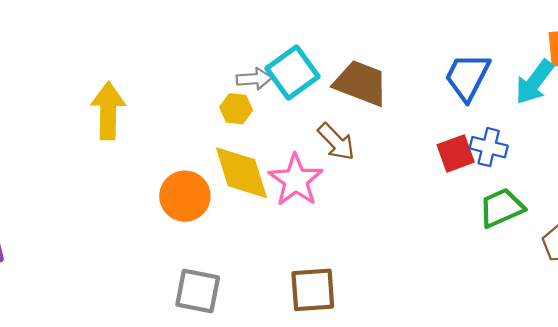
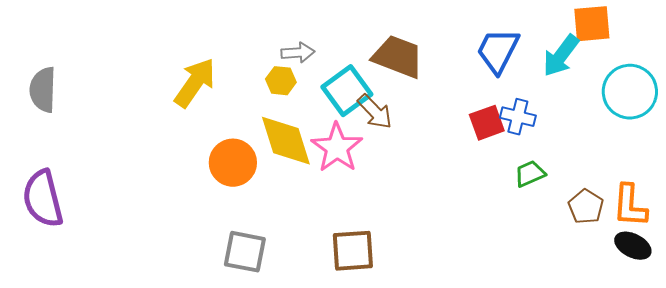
cyan square: (293, 72) -> (347, 91), moved
yellow arrow: (108, 111) -> (195, 83), moved, turned 34
green trapezoid: (501, 208) -> (530, 174), size x0.7

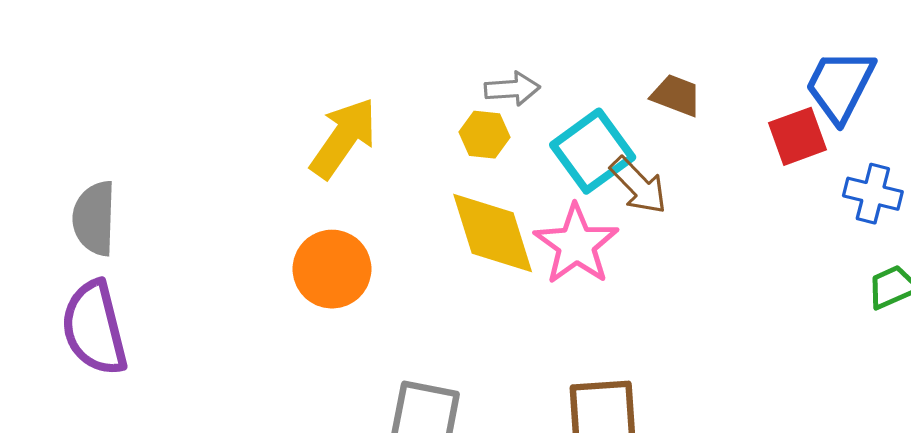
brown trapezoid: (398, 57) -> (676, 95), size x0.6
gray semicircle: (43, 90) -> (94, 218), moved
red square: (487, 123) -> (797, 136), moved
orange circle: (233, 163) -> (332, 269), moved

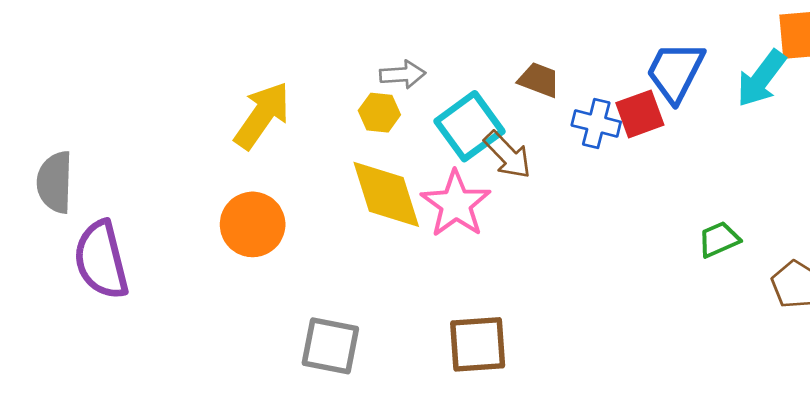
blue cross: (873, 194) -> (596, 124), moved
purple semicircle: (94, 328) -> (101, 260), moved

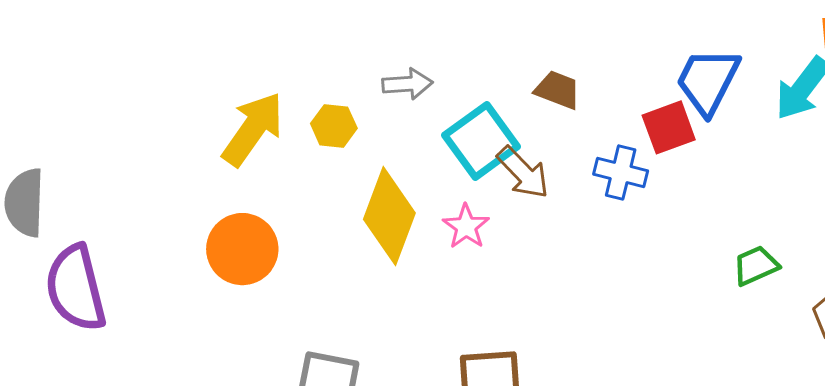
yellow hexagon: (379, 113) -> (334, 126), moved
blue cross: (596, 124) -> (621, 173), moved
yellow diamond: (386, 194) -> (389, 216), turned 38
pink star: (456, 204) -> (466, 227), size x0.6

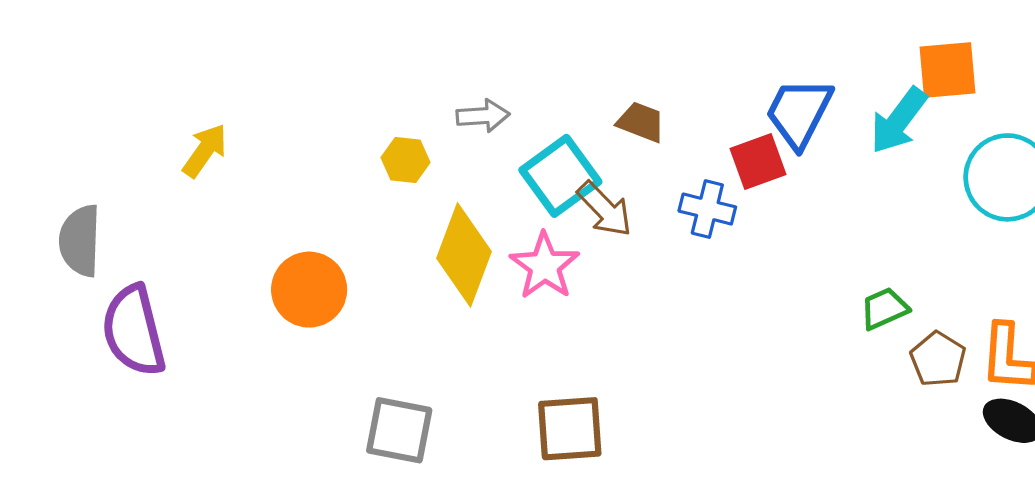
yellow arrow: (253, 129) -> (205, 151), moved, size x0.7
pink star: (466, 227) -> (545, 266), size x1.4
green trapezoid: (756, 266) -> (884, 309), moved

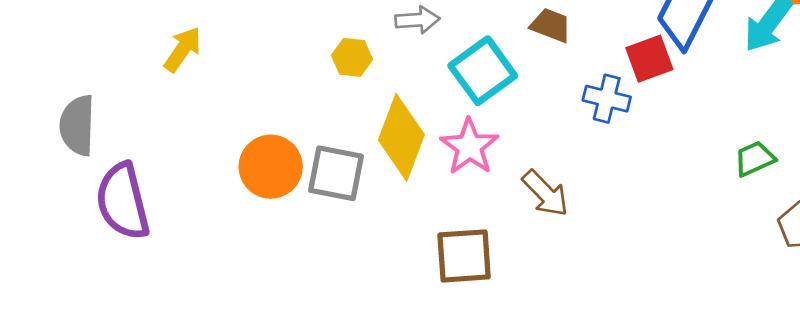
brown arrow: (605, 209) -> (545, 193), moved
green trapezoid: (884, 309) -> (755, 159), moved
brown square: (570, 429) -> (464, 256), moved
gray square: (399, 430) -> (336, 173), moved

